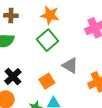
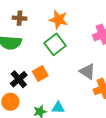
gray triangle: (70, 65) -> (87, 71), moved
orange square: (47, 81) -> (40, 74), moved

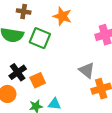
green square: (55, 44) -> (40, 38), moved, turned -35
orange square: (40, 74) -> (38, 80), moved

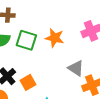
orange star: (62, 16) -> (55, 38), moved

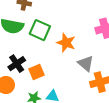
orange star: (55, 38) -> (66, 43), moved

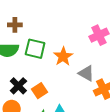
orange star: (66, 43) -> (63, 56), turned 30

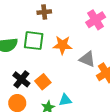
brown cross: (15, 25) -> (44, 12), moved
orange star: (63, 56) -> (62, 45), turned -30

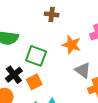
green square: (34, 41) -> (36, 56), moved
orange star: (62, 45) -> (71, 45), moved

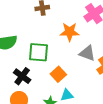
orange square: (34, 82) -> (58, 74), moved

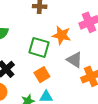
green square: (38, 52) -> (39, 47), moved

